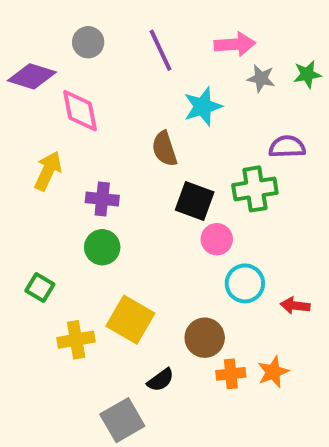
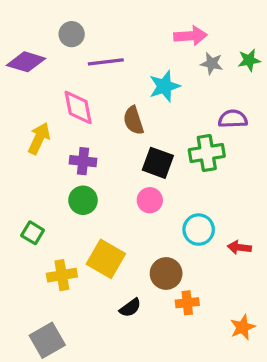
purple line: (160, 50) -> (106, 62), moved, turned -72
pink diamond: (80, 111) -> (78, 107), moved
pink circle: (217, 239) -> (150, 200), moved
orange star: (273, 372) -> (243, 327), moved
gray square: (122, 420) -> (47, 340), moved

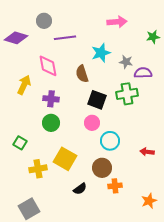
gray star: (212, 63) -> (126, 62), moved
cyan circle: (199, 230) -> (110, 141), moved

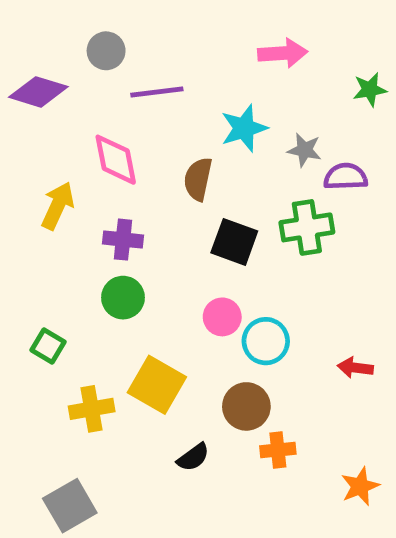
brown semicircle: (82, 74) -> (198, 179), turned 30
pink circle: (92, 123) -> (222, 317), moved

